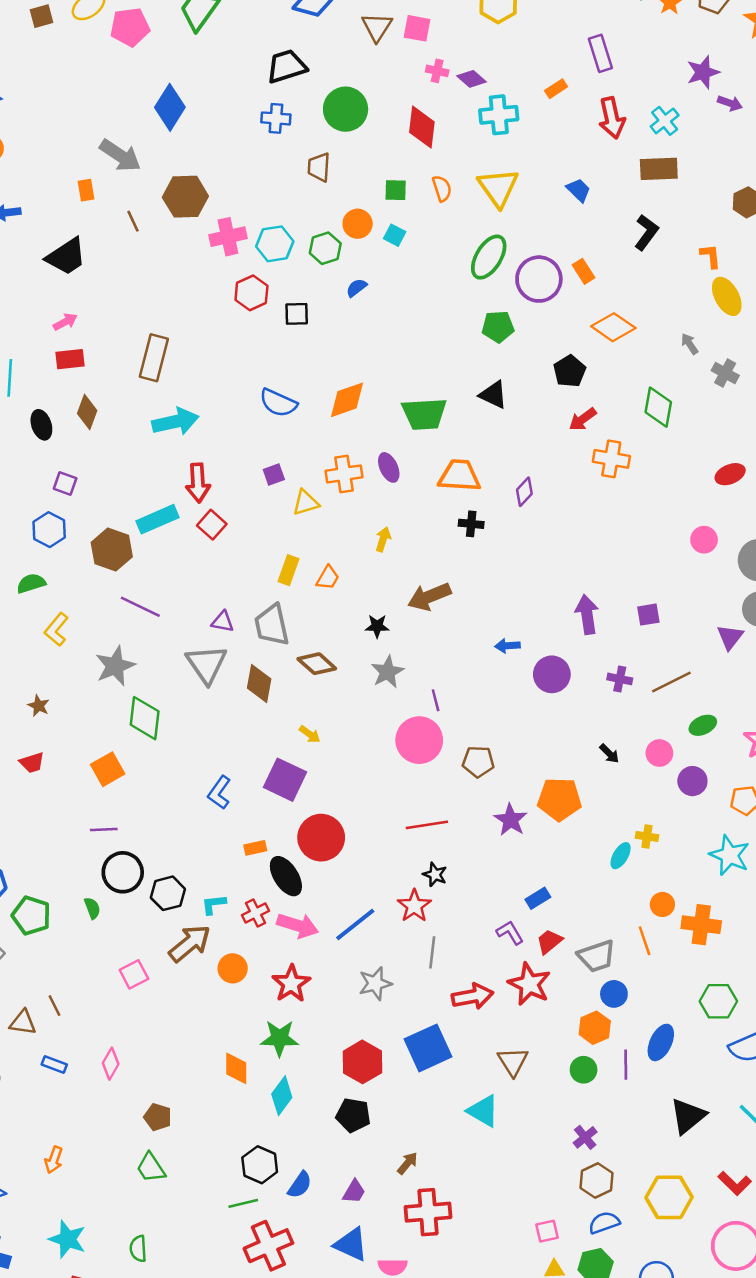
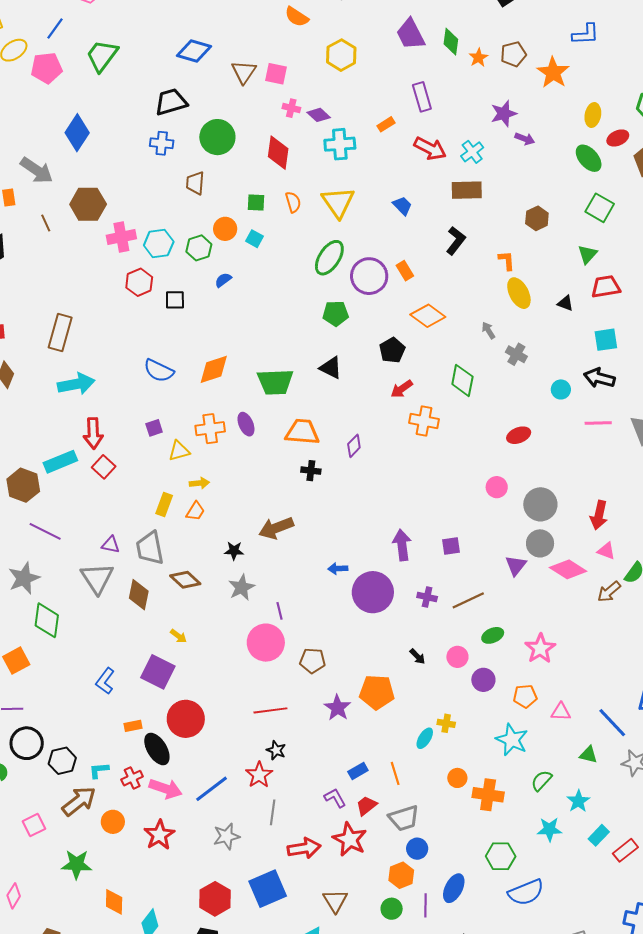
red arrow: (612, 118) -> (430, 149), turned -52
yellow arrow: (383, 539) -> (199, 483), moved, turned 66
purple circle: (552, 674) -> (373, 592), size x1.4
orange line: (645, 941) -> (395, 773), moved
green star: (280, 1038) -> (77, 864), moved

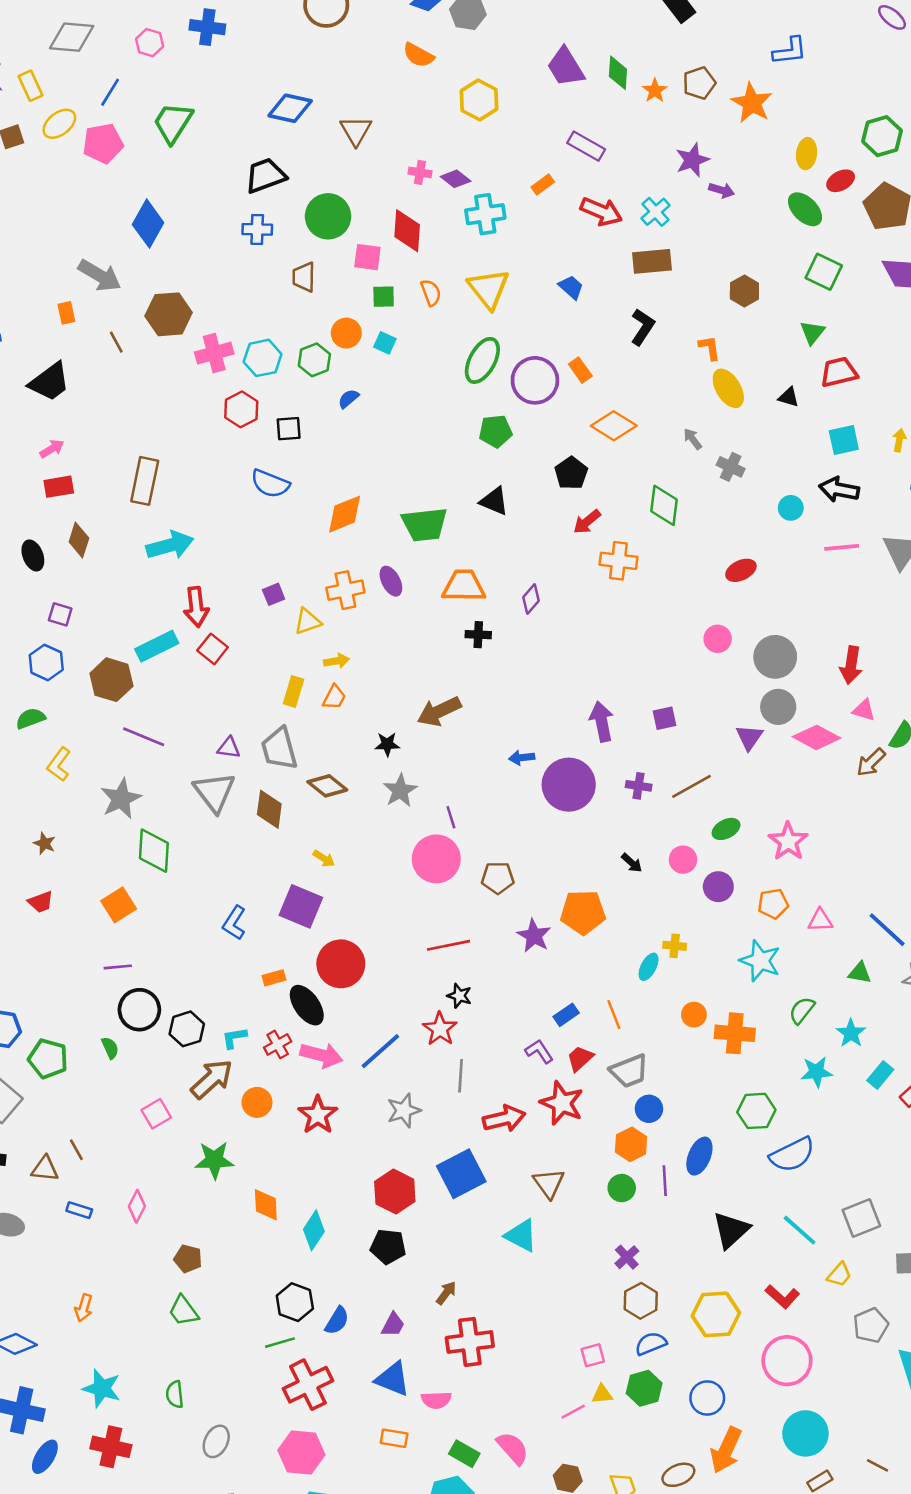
pink square: (276, 74) -> (367, 257), moved
purple rectangle: (422, 97) -> (586, 146), turned -40
blue semicircle: (159, 371) -> (270, 484), moved

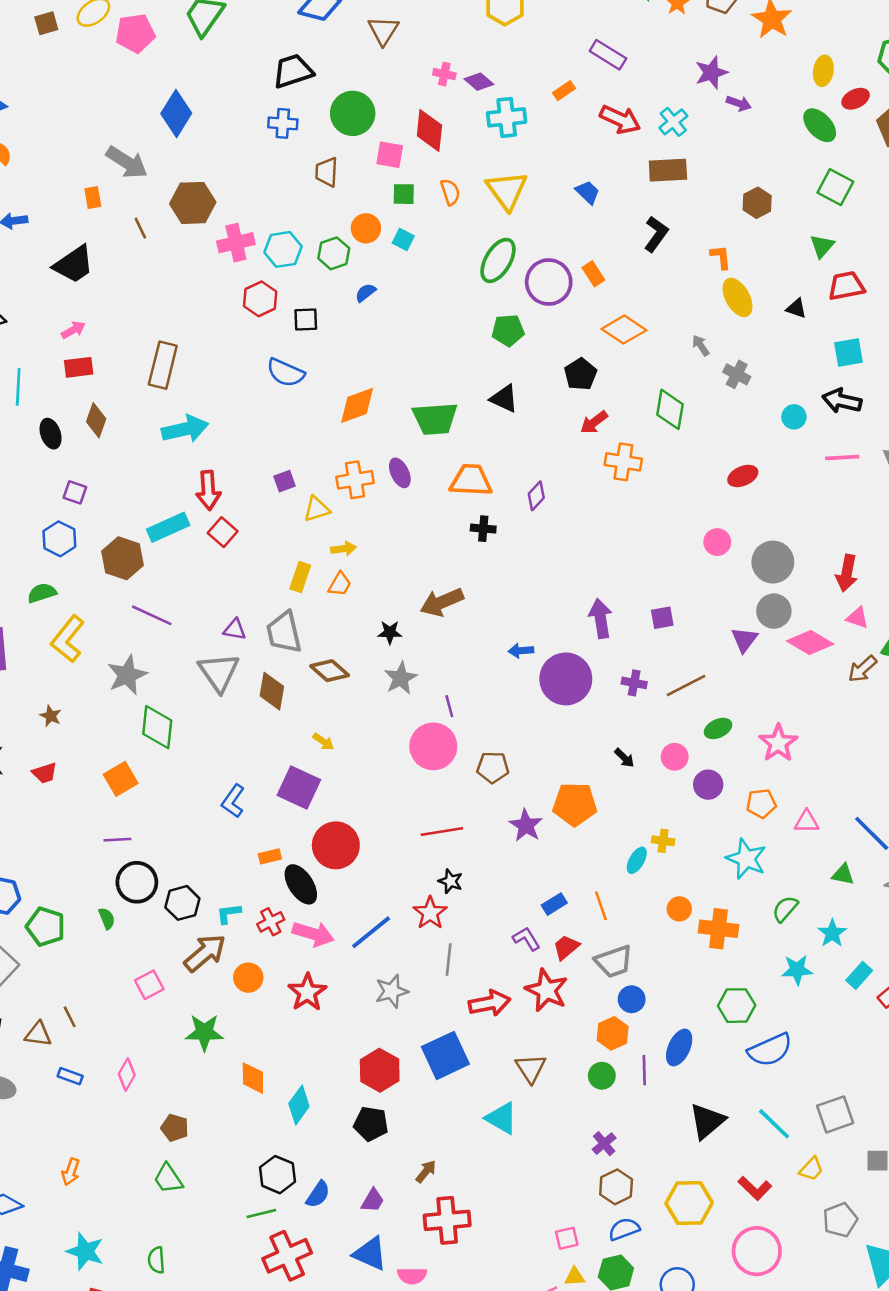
yellow L-shape: (59, 764) -> (68, 639), size x1.4

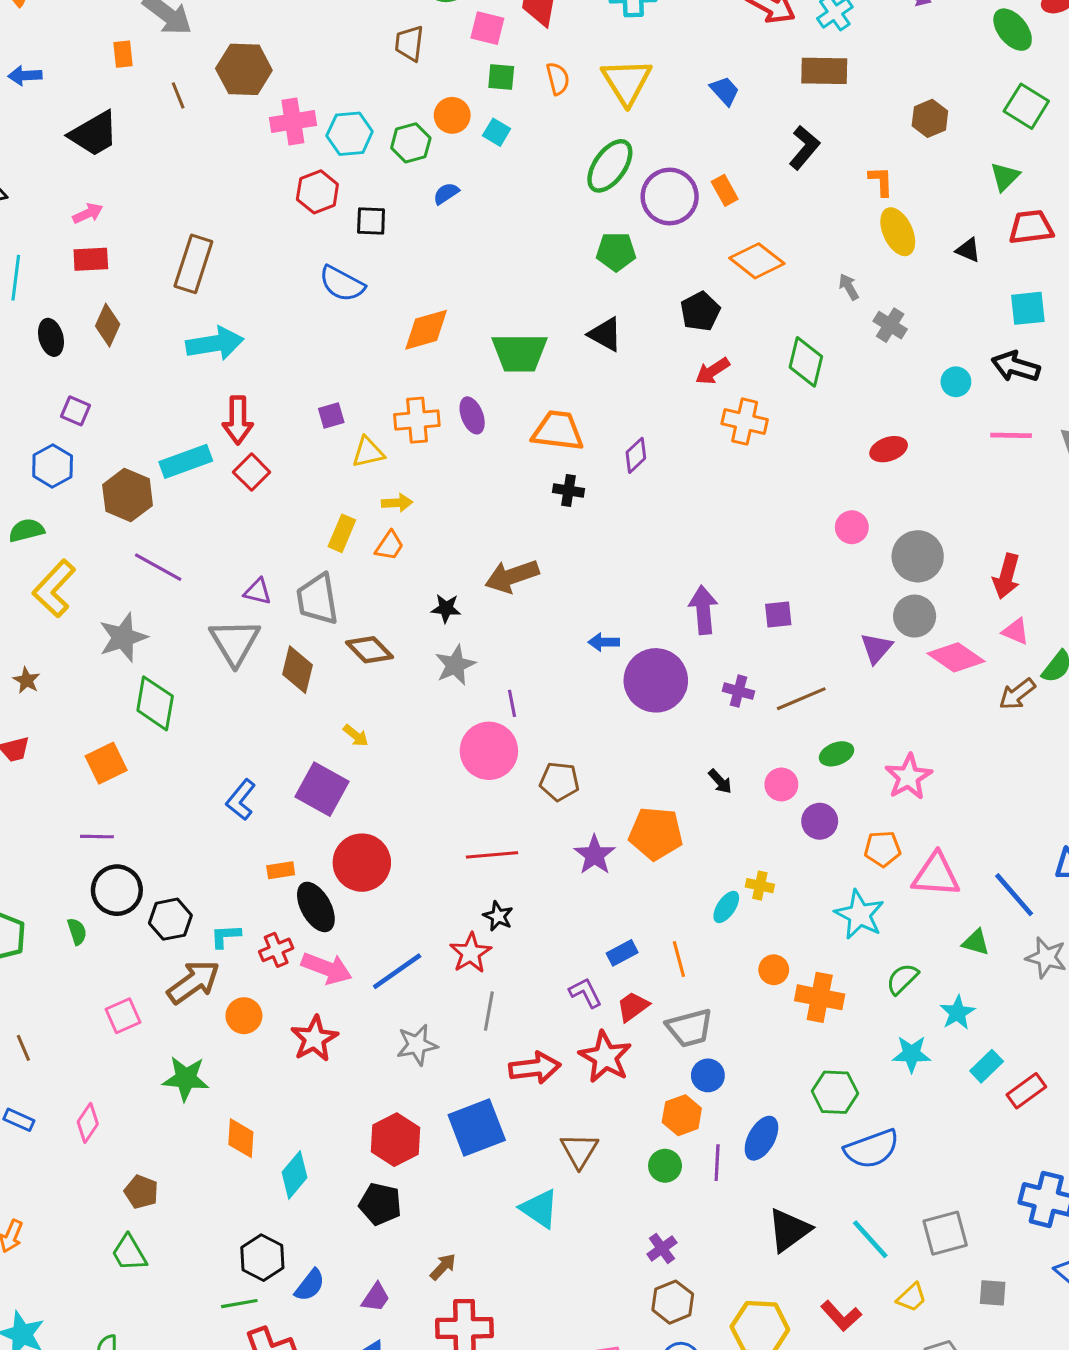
pink triangle: (807, 822) -> (936, 875), size x1.6

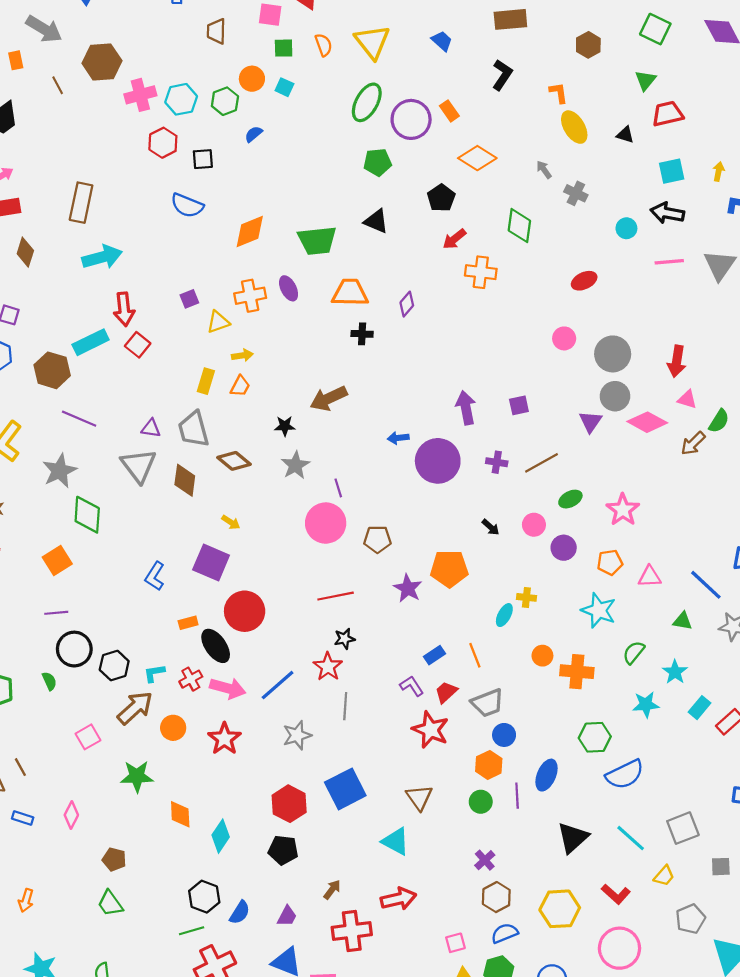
pink triangle: (936, 875) -> (650, 577), size x0.7
black star: (498, 916) -> (345, 639), turned -30
red arrow: (535, 1068) -> (398, 899), moved

